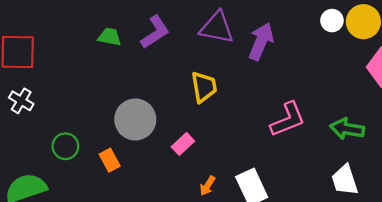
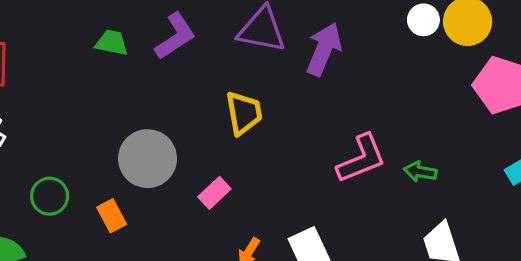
green arrow: (347, 129) -> (420, 172), moved, size x0.7

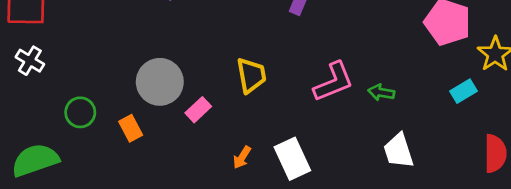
yellow trapezoid: (244, 113) -> (251, 75), moved
pink rectangle: (214, 193) -> (198, 110), moved

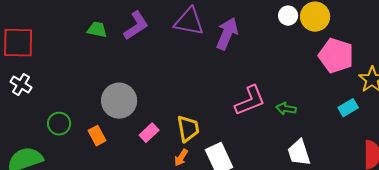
yellow trapezoid: (251, 75) -> (188, 129), moved
pink rectangle: (198, 110) -> (149, 133), moved

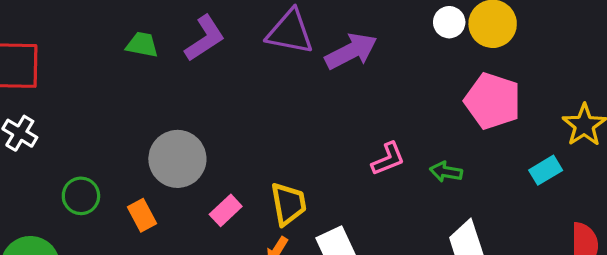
purple arrow: (227, 34) -> (351, 51), turned 40
pink pentagon: (336, 56) -> (493, 101), moved
pink L-shape: (250, 101) -> (388, 159), size x0.7

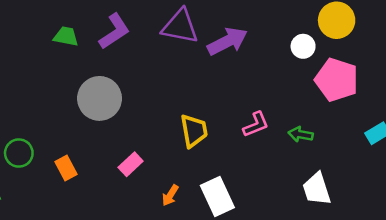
white circle: (449, 22) -> (303, 46), moved
gray circle: (177, 159) -> (100, 98), moved
yellow trapezoid: (288, 204) -> (194, 131), moved

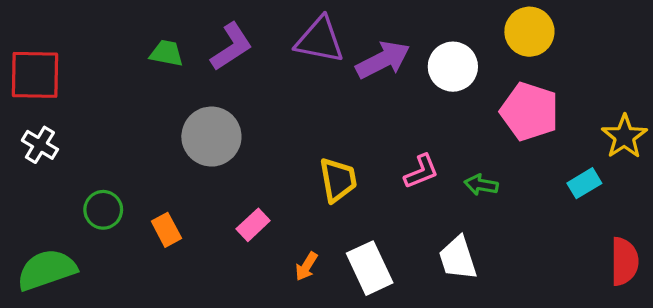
white circle: (303, 46) -> (453, 67), moved, size x1.5
white trapezoid: (317, 189) -> (458, 258), moved

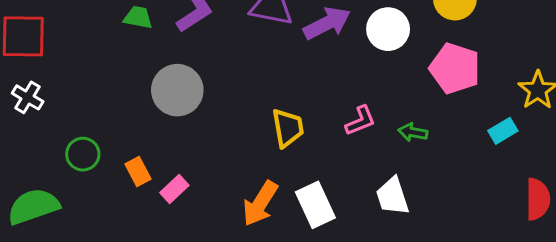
pink rectangle: (253, 225) -> (174, 189), moved
orange arrow: (306, 266) -> (260, 204), size x1.8

